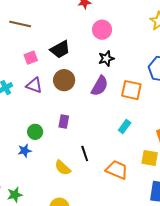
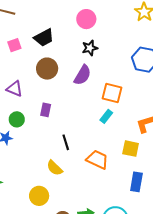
purple triangle: (34, 85) -> (15, 89), moved
orange square: (131, 90) -> (112, 93), moved
yellow semicircle: (63, 168) -> (55, 168), moved

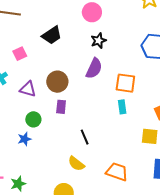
pink square: (14, 45) -> (20, 54), moved
brown circle: (47, 69) -> (57, 82), moved
cyan rectangle: (106, 116) -> (122, 107), turned -40
orange trapezoid: (97, 160) -> (117, 172), moved

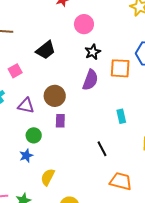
orange square: (125, 83) -> (120, 68), moved
black line: (85, 137) -> (102, 149), moved
yellow semicircle: (76, 164) -> (48, 177), moved, turned 84

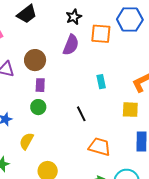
green circle: (34, 135) -> (38, 107), moved

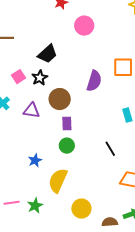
black star: (74, 17) -> (40, 78), moved
yellow semicircle: (26, 141) -> (58, 180), size x1.4

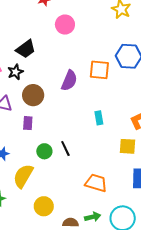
purple rectangle: (67, 123) -> (28, 123), moved
green circle: (67, 146) -> (44, 151), moved
black line: (110, 149) -> (65, 149), moved

